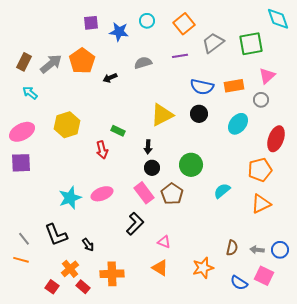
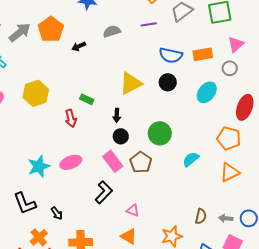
orange pentagon: (260, 170) -> (229, 138), turned 30

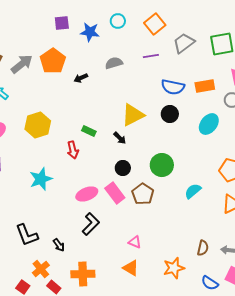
black arrow: (117, 115) -> (120, 138), moved, turned -48
pink ellipse: (71, 162) -> (87, 194), moved
cyan star: (39, 166) -> (41, 179), moved
black L-shape: (104, 192) -> (91, 224), moved

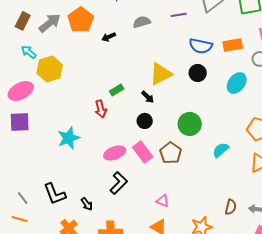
yellow hexagon: (38, 125) -> (50, 69), moved
green rectangle: (89, 131) -> (117, 90), turned -56
black circle: (123, 168) -> (145, 121), moved

